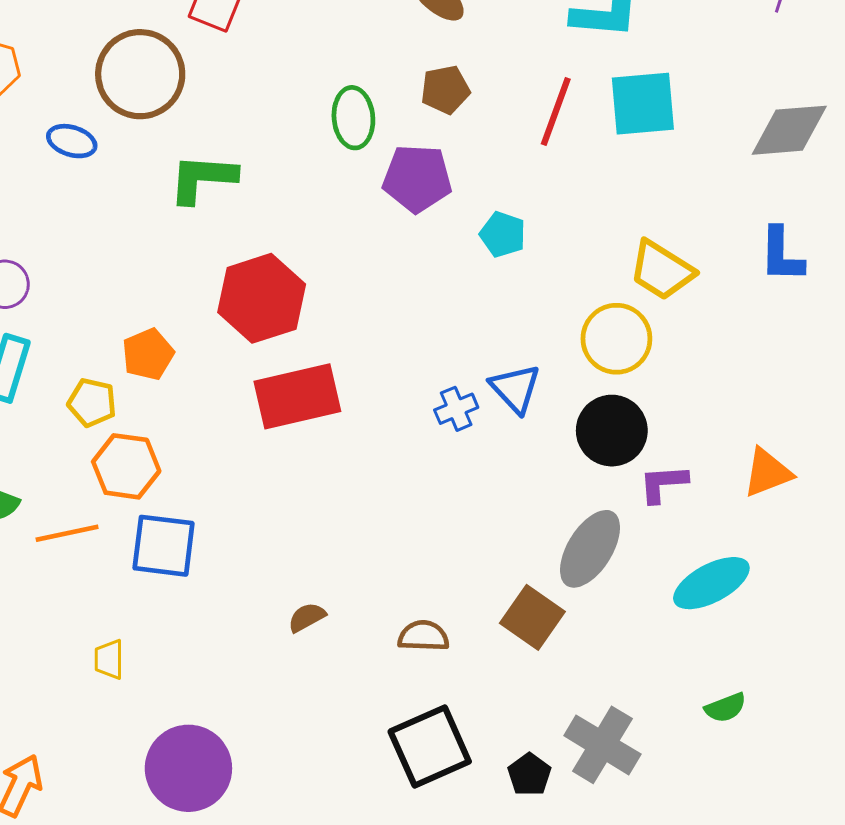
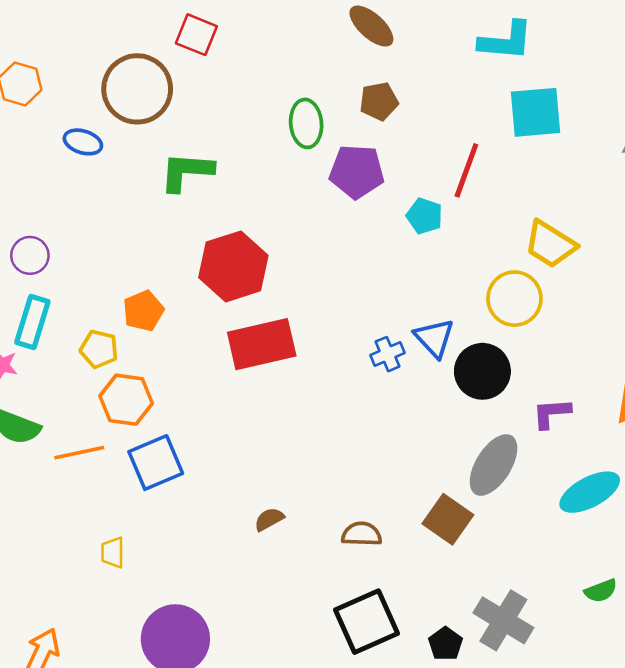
red line: (556, 111) -> (466, 170), moved
black circle: (612, 431) -> (482, 371), moved
blue square: (164, 546) -> (156, 463), turned -30

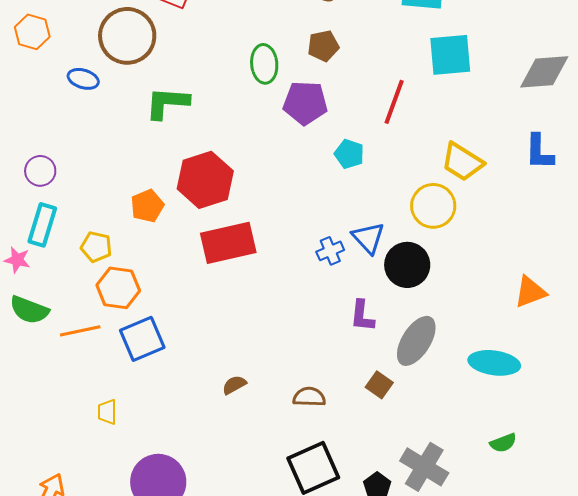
cyan pentagon: (424, 216) -> (349, 154), moved
orange pentagon: (143, 311) -> (147, 206), moved
purple L-shape: (551, 413) -> (362, 316), moved, turned -80
cyan ellipse: (590, 492) -> (494, 363), turned 36
brown square: (448, 519) -> (379, 385), size x0.7

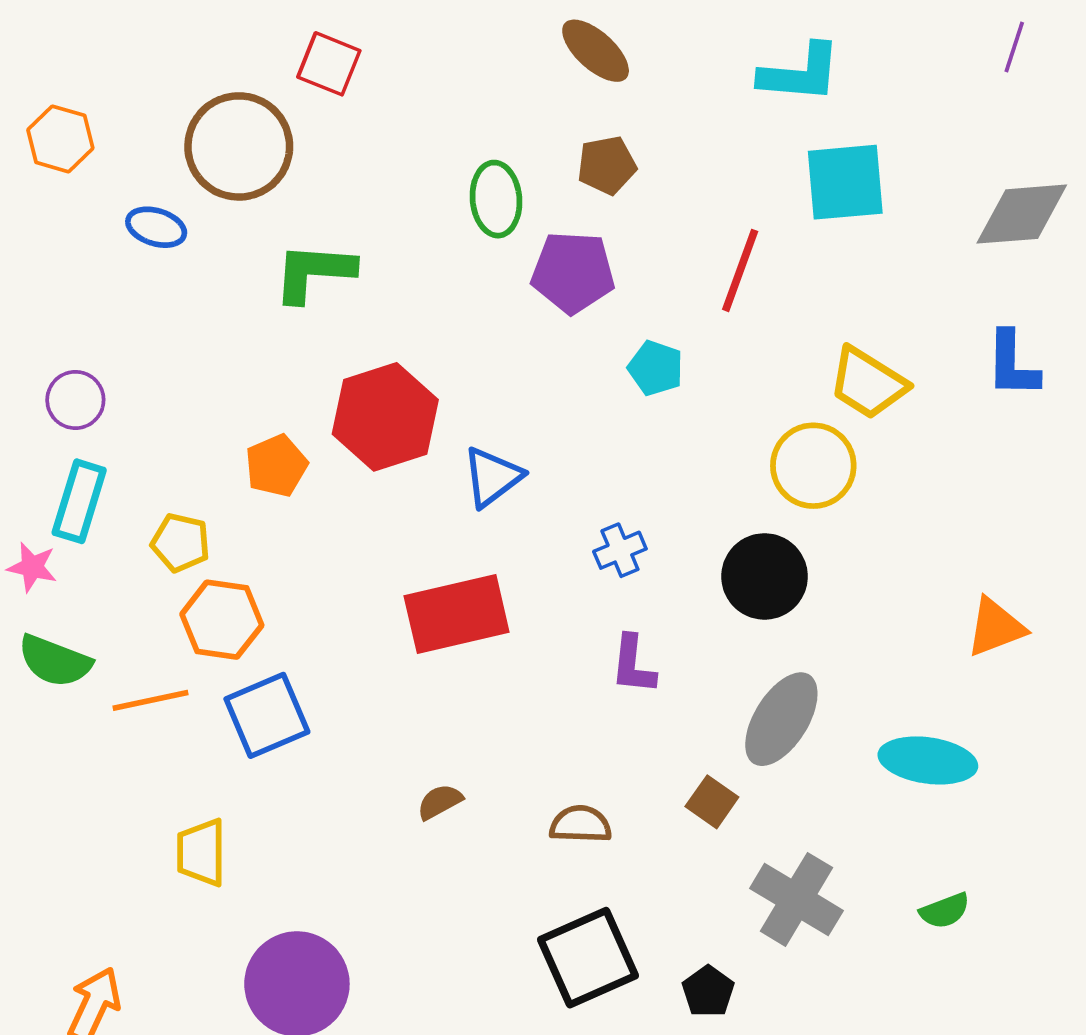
blue triangle: (368, 238) -> (492, 477), moved, turned 36
red rectangle: (228, 243) -> (457, 614), moved
purple L-shape: (362, 316) -> (633, 665), moved
yellow trapezoid: (107, 412) -> (201, 852), size x1.4
gray cross: (424, 467) -> (796, 899), moved

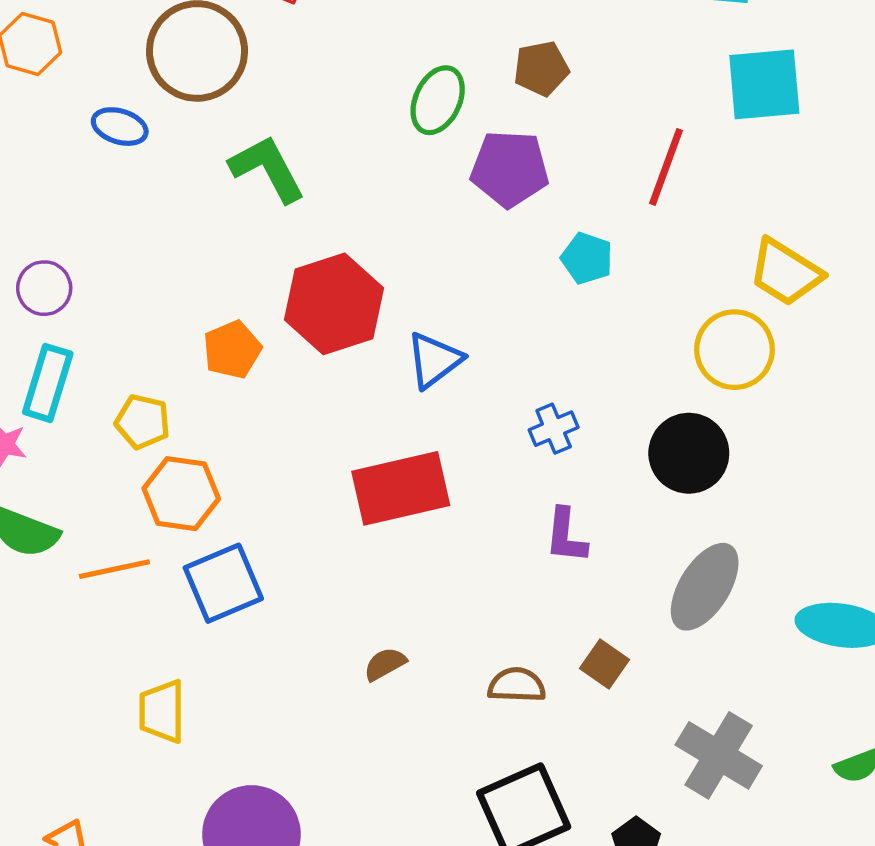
green ellipse: (496, 199) -> (438, 100), turned 30
green L-shape: (314, 272) -> (267, 169), turned 58
brown square: (712, 802) -> (605, 664), moved

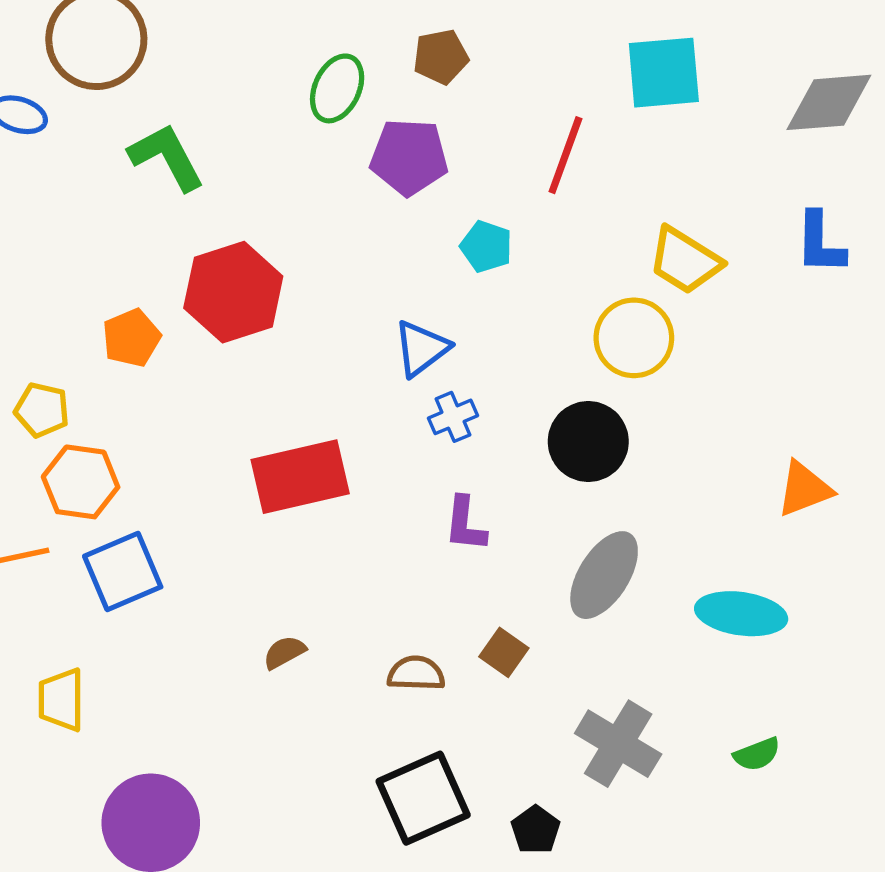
blue triangle: (434, 360) -> (421, 348), moved

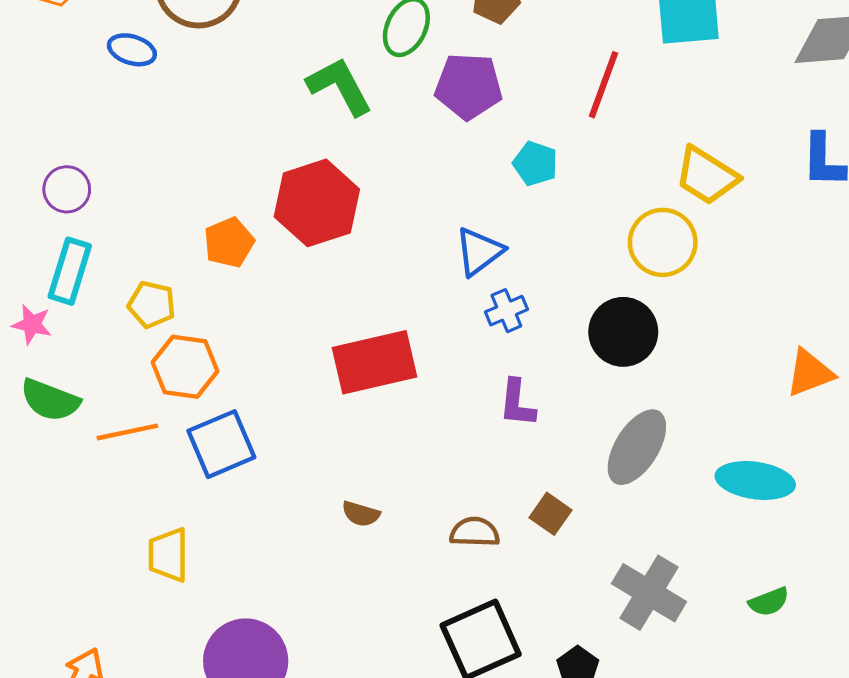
green L-shape: (167, 157) -> (340, 86), moved
brown semicircle: (284, 652) -> (361, 514), turned -135

